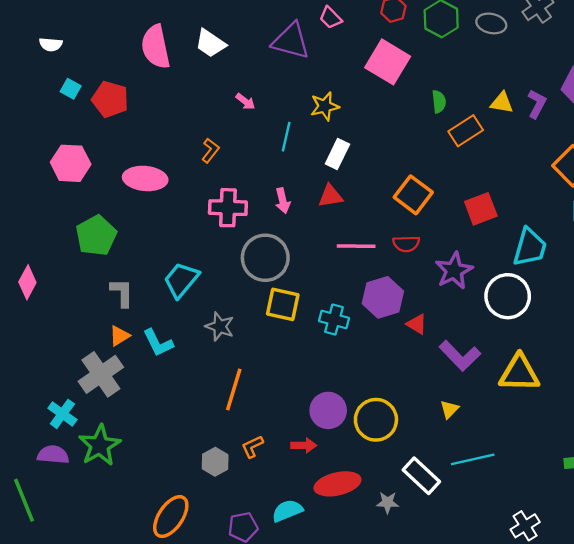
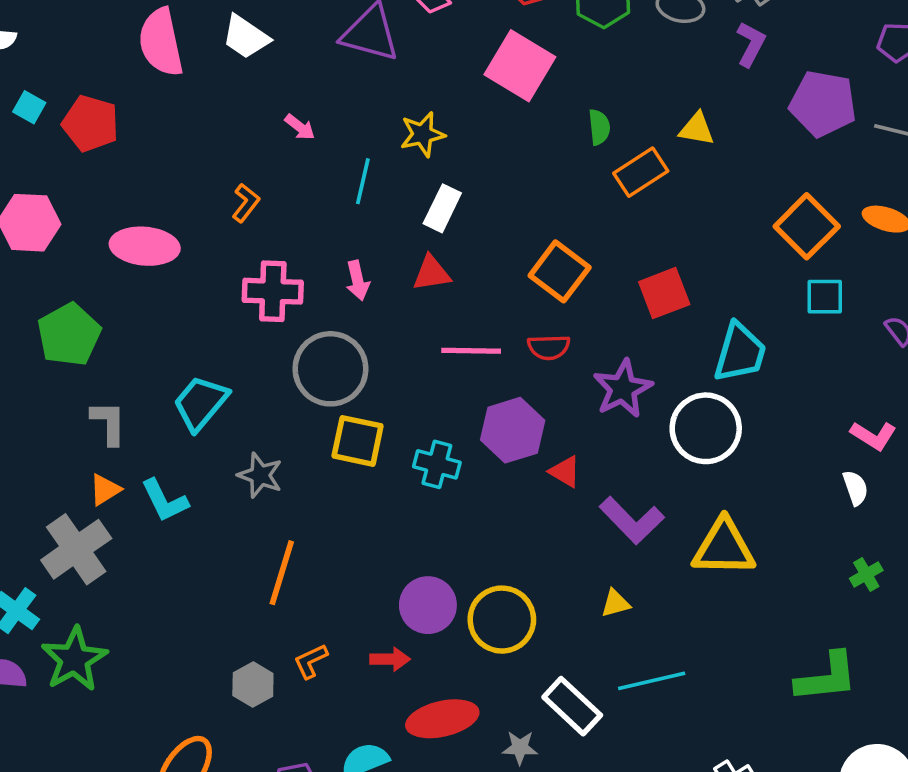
purple L-shape: (537, 104) -> (751, 44), moved
yellow triangle: (449, 409) -> (616, 603), turned 30

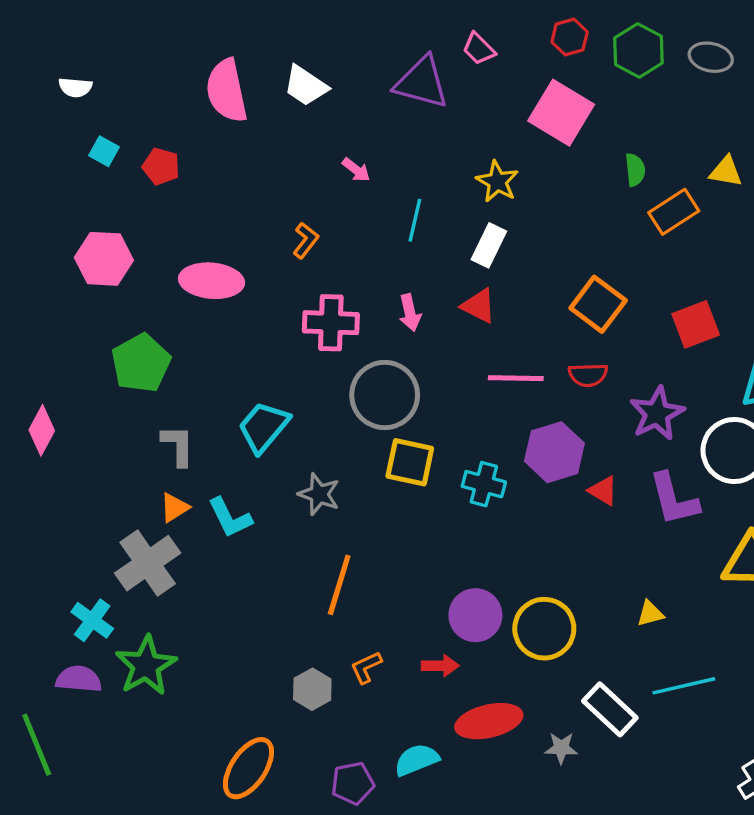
red pentagon: (91, 123) -> (161, 166), size x0.7
yellow star: (422, 134) -> (497, 182), moved, turned -30
red triangle: (432, 273) -> (479, 306), turned 36
purple L-shape: (632, 520) -> (674, 499), moved, turned 30

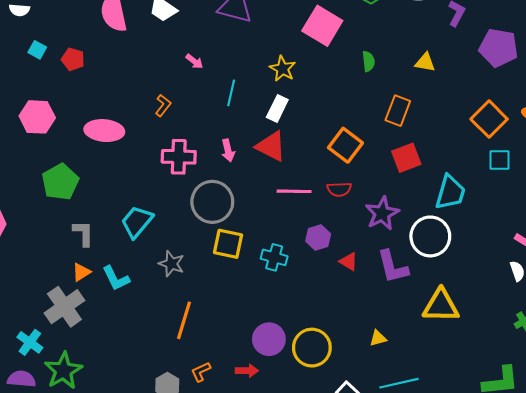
orange rectangle: (674, 212) -> (398, 111), moved, turned -36
red triangle: (479, 306) -> (271, 146), size x1.4
purple hexagon: (554, 452) -> (318, 237), size x0.7

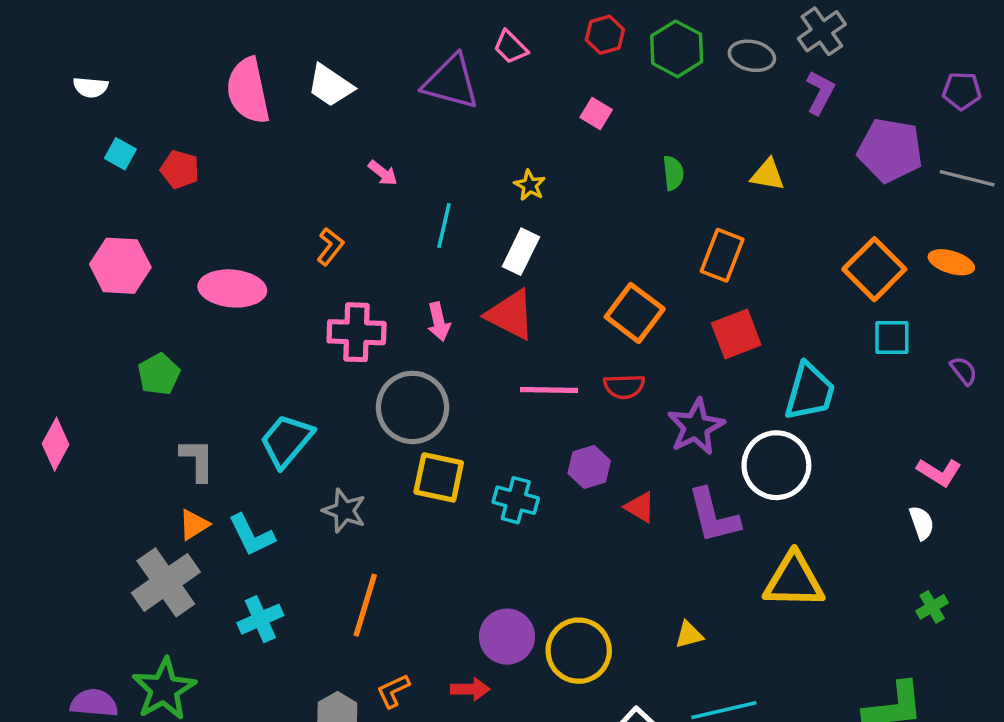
pink square: (322, 26) -> (596, 114), size x0.5
yellow star: (283, 69) -> (530, 185), size x0.7
green pentagon: (60, 182) -> (159, 374), size x0.7
cyan cross: (30, 342) -> (260, 619), moved, turned 30

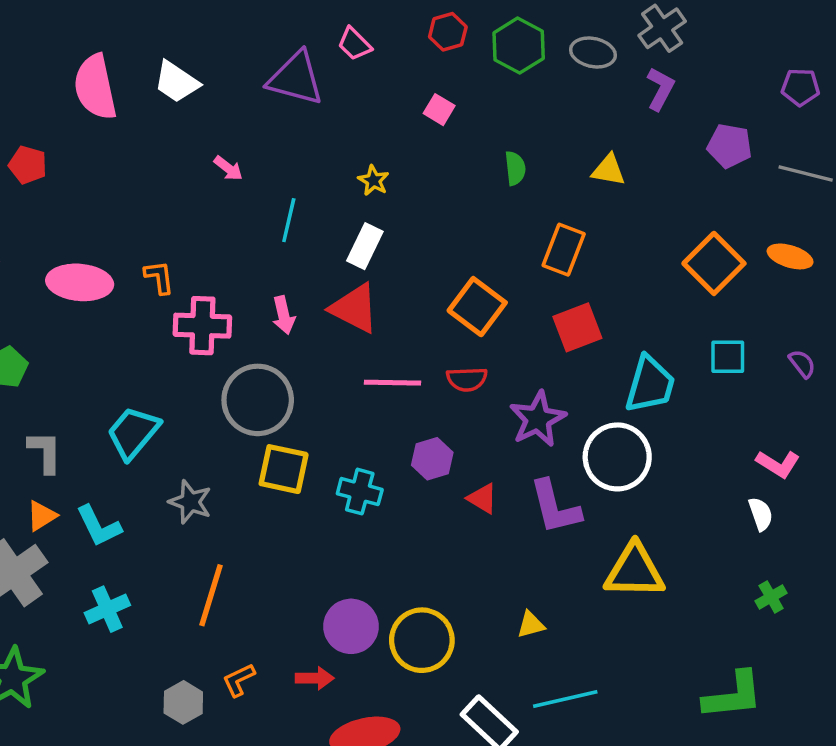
purple pentagon: (890, 150) -> (730, 146), size x0.7
orange L-shape: (330, 246) -> (159, 277), moved, turned -45
cyan square: (892, 337) -> (728, 357), moved

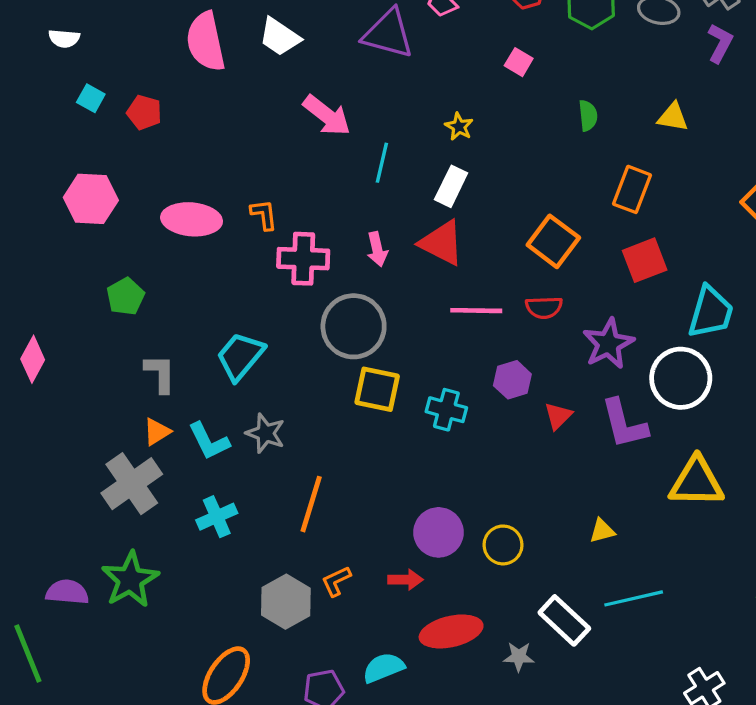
pink arrow: (228, 168) -> (327, 116), size x1.8
red triangle: (482, 498) -> (558, 416), turned 44
gray star: (190, 502) -> (265, 433), moved
yellow circle: (422, 640) -> (503, 545), size x0.7
gray hexagon: (183, 702) -> (286, 602), size x1.4

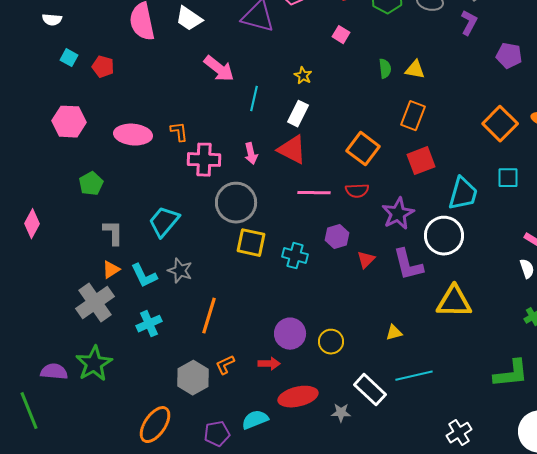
yellow triangle: (673, 117) -> (415, 70), moved

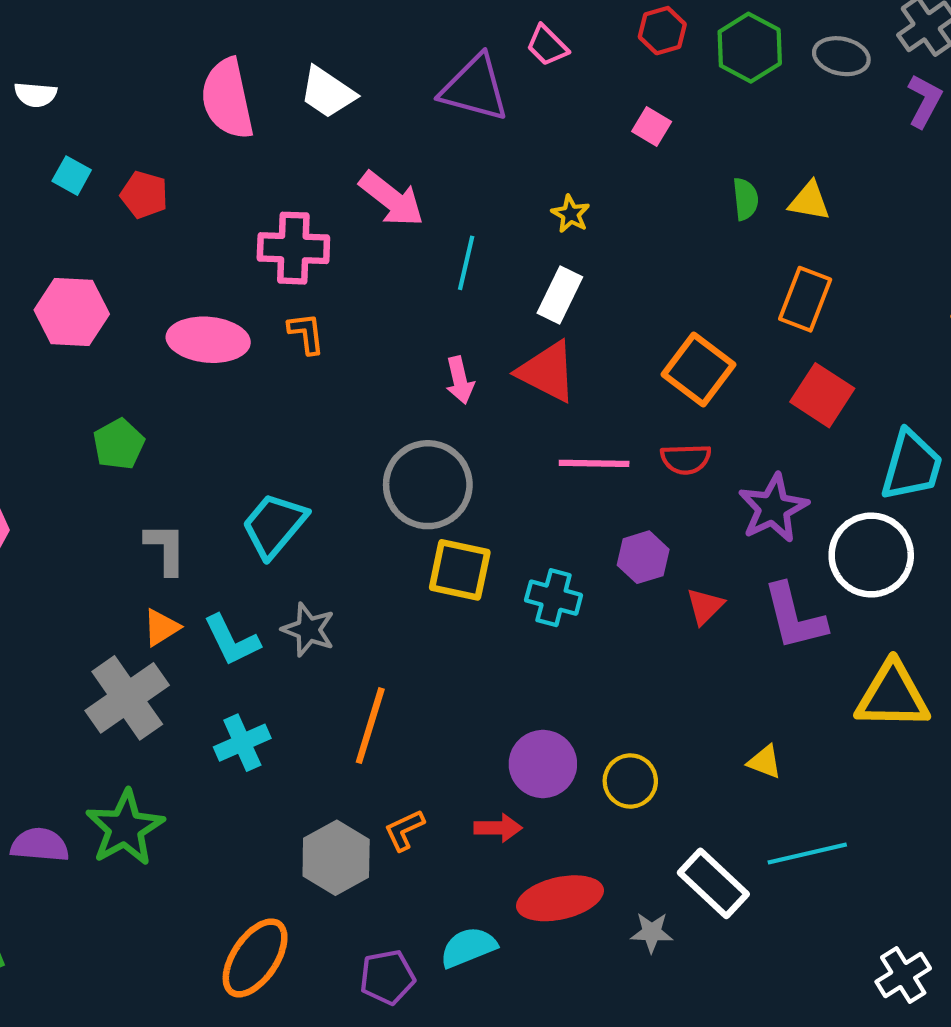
pink cross: (204, 160) -> (293, 248), moved
red square: (421, 161) -> (822, 395), turned -36
yellow triangle: (394, 333) -> (765, 762), turned 36

